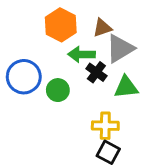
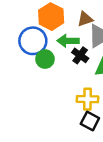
blue circle: (24, 77) -> (33, 41), moved
green circle: (58, 90) -> (45, 59), moved

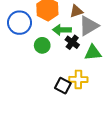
blue circle: (33, 41) -> (20, 23), moved
black square: (90, 121) -> (63, 86), moved

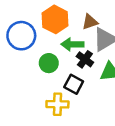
yellow cross: (78, 79) -> (57, 104), moved
black square: (63, 86) -> (74, 84), moved

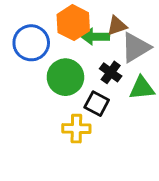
green arrow: (72, 44) -> (95, 37), moved
green circle: (49, 63) -> (65, 77), size x1.5

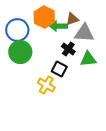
gray triangle: (136, 48) -> (84, 33), turned 35
green circle: (65, 77) -> (20, 52), moved
yellow cross: (76, 129) -> (46, 85), turned 30

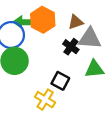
green arrow: (58, 26) -> (24, 22), moved
black cross: (68, 49) -> (71, 47), moved

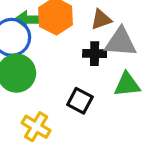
black cross: (71, 47) -> (95, 54), turned -35
yellow cross: (45, 100) -> (36, 127), moved

